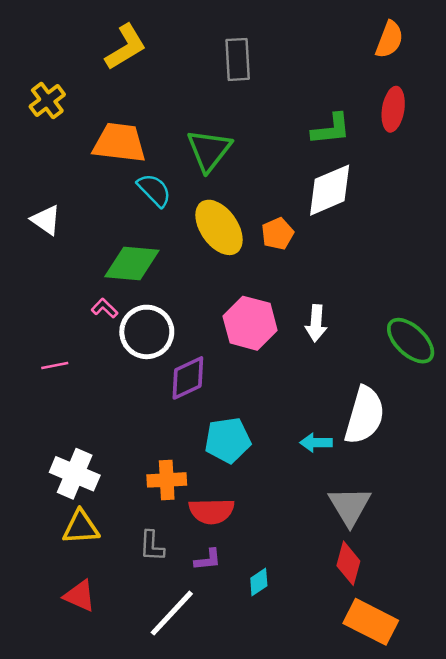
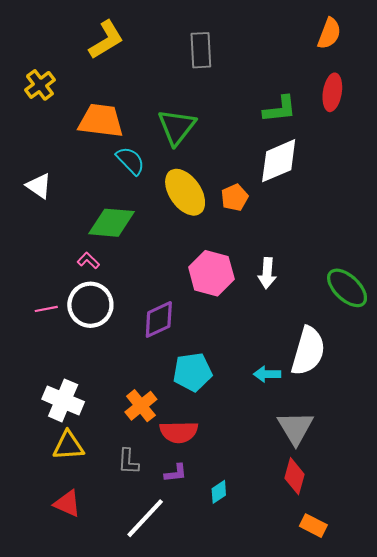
white circle: (147, 332) -> (90, 305), moved
orange cross: (167, 480) -> (141, 406), turned -36
orange rectangle: (371, 622) -> (313, 526), size x0.6

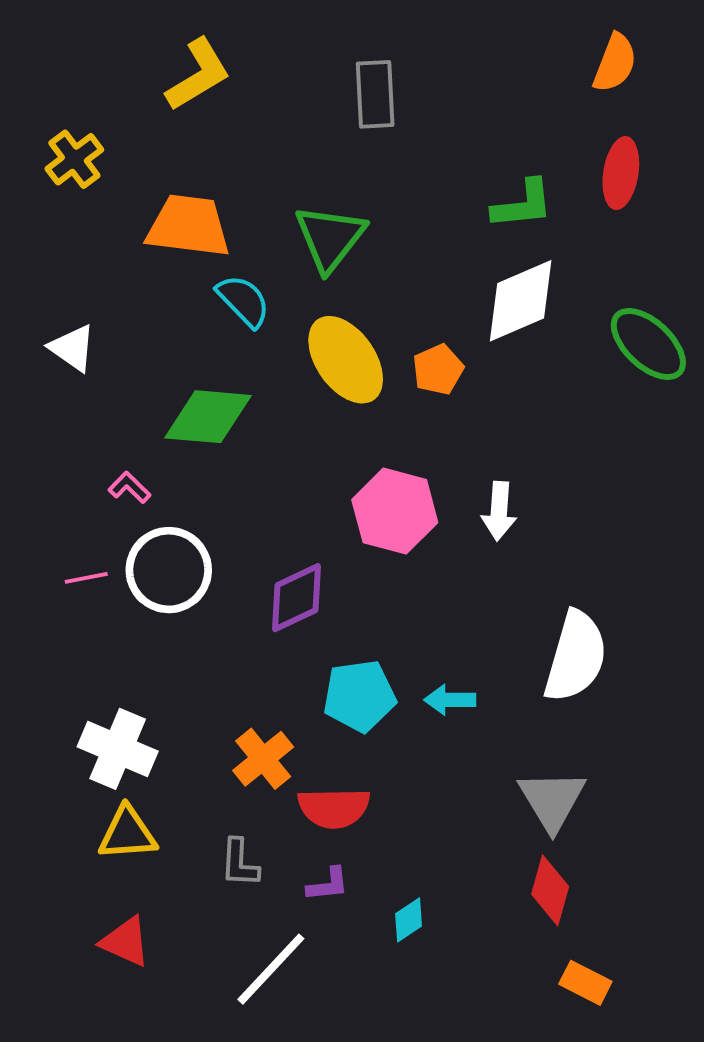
pink L-shape: (88, 261) -> (129, 487), moved
green ellipse: (347, 288) -> (648, 344), moved
cyan arrow: (267, 374) -> (450, 700), moved

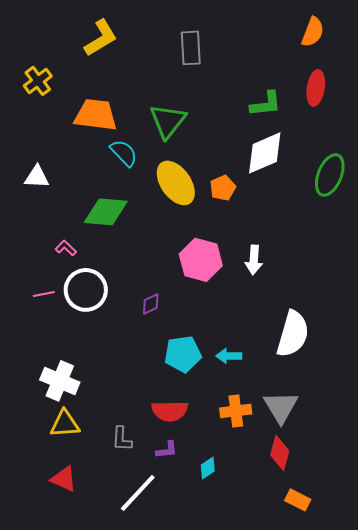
green ellipse: (648, 344) -> (330, 175), turned 69
white triangle: (72, 348) -> (37, 177), turned -32
purple diamond: (297, 598) -> (151, 304), size x0.6
orange cross: (263, 759) -> (236, 411), moved, turned 32

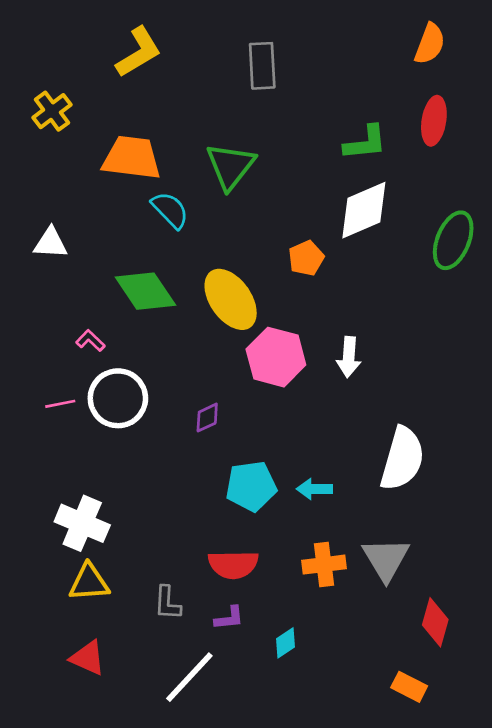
yellow ellipse: (176, 183) -> (231, 299), moved
green diamond: (106, 212) -> (145, 291), turned 51
red diamond: (280, 453) -> (435, 622), moved

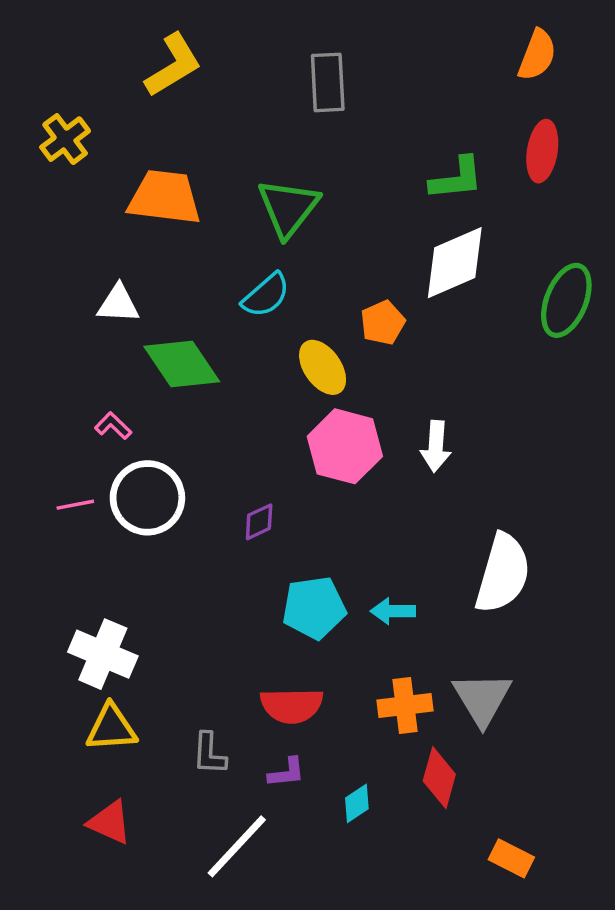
cyan semicircle: (170, 210) -> (266, 295), moved, turned 93
white triangle: (51, 243) -> (118, 304), moved
yellow ellipse: (231, 299) -> (323, 367), moved, size x0.7
red diamond: (435, 622) -> (439, 778), moved

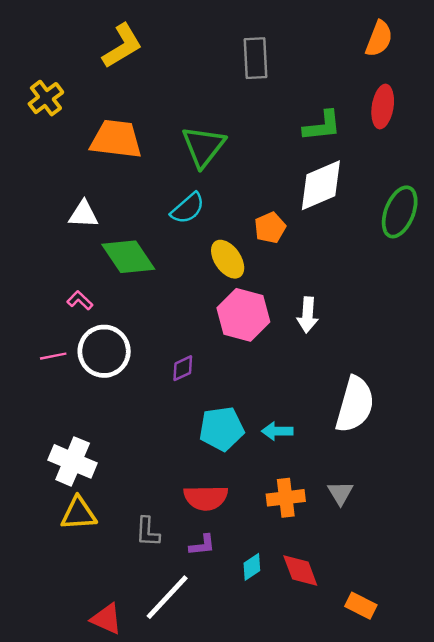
gray rectangle: (328, 82) -> (255, 58), moved
gray triangle: (482, 699) -> (340, 493), size x0.6
red diamond: (439, 778) -> (300, 570), moved, turned -36
red triangle: (110, 822) -> (106, 619), moved

